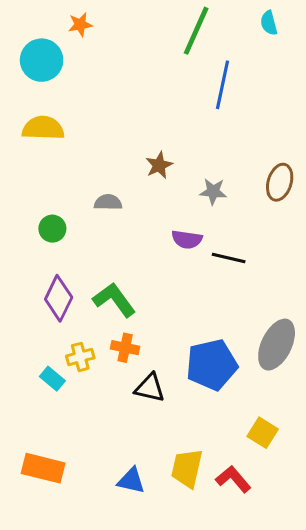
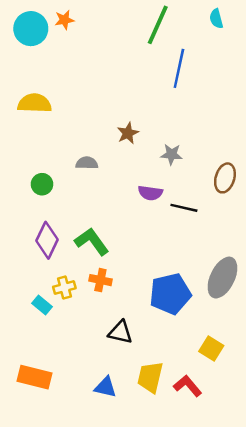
cyan circle: (42, 60) -> (31, 29), moved
brown ellipse: (280, 182) -> (225, 178), moved
black triangle: (150, 388) -> (120, 332), moved

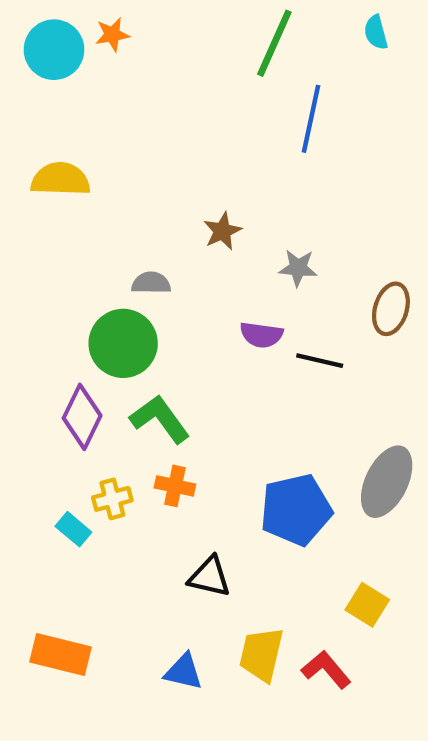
green circle: (42, 184) -> (123, 343), moved, size x1.8

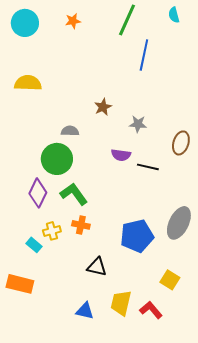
orange star: (112, 35) -> (73, 21), moved
orange rectangle: (60, 654) -> (20, 284), moved

